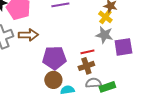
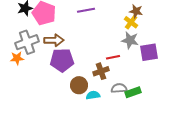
purple pentagon: (54, 58) -> (62, 60), moved
brown cross: (86, 66) -> (101, 71), moved

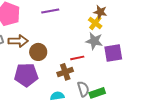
purple pentagon: (62, 60) -> (26, 75), moved
brown circle: (79, 85) -> (38, 52), moved
gray semicircle: (119, 88) -> (83, 89), turned 77

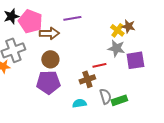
brown star: (100, 12) -> (128, 26), moved
brown arrow: (18, 41) -> (49, 33), moved
brown circle: (38, 52) -> (50, 59), moved

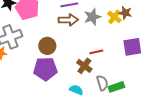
brown arrow: (49, 33) -> (68, 20), moved
gray star: (116, 48) -> (92, 17), moved, turned -30
brown cross: (87, 79) -> (84, 66), turned -35
cyan semicircle: (79, 103) -> (76, 90), turned 32

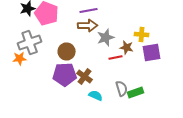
brown star: (125, 13) -> (127, 48), moved
gray star: (92, 17) -> (106, 38), moved
yellow cross: (114, 17) -> (142, 34), moved, turned -32
brown cross: (84, 66) -> (85, 76), moved

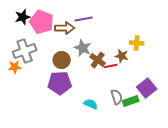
brown arrow: (88, 26) -> (65, 28), moved
gray star: (106, 38) -> (83, 48), moved, turned -30
purple square: (152, 52) -> (147, 88), moved, turned -30
brown cross: (85, 76) -> (98, 60), moved

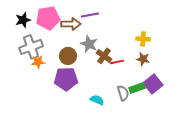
black star: (23, 17) -> (23, 20), moved
pink pentagon: (42, 22) -> (48, 18), turned -30
brown star: (122, 56) -> (143, 59), moved
orange star: (15, 67) -> (38, 62), moved
green rectangle: (131, 101) -> (137, 88), moved

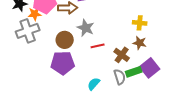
brown cross: (104, 56) -> (122, 55), moved
orange star: (38, 62) -> (35, 14), moved
red line: (117, 62) -> (98, 46), moved
cyan semicircle: (97, 100) -> (94, 84), turned -72

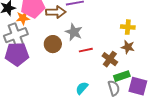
purple pentagon: (63, 63) -> (17, 54), moved
purple square: (150, 68) -> (138, 86), moved, turned -36
gray semicircle: (120, 77) -> (114, 88), moved

